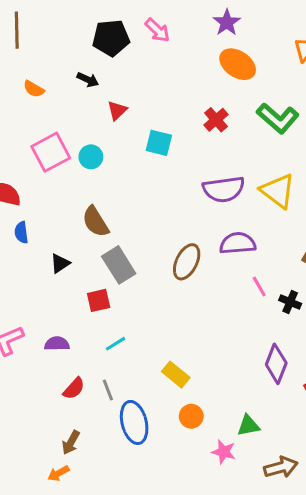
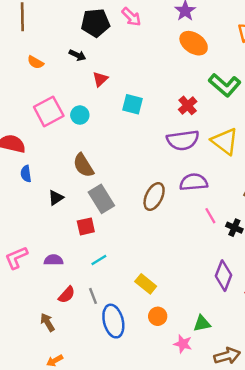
red cross: (216, 120) -> (188, 105), moved
brown arrow: (71, 443) -> (47, 322), moved, turned 120

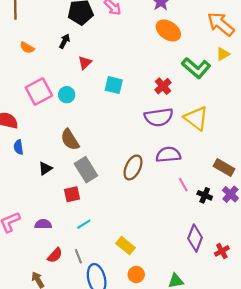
black arrow: (77, 55) -> (65, 41), turned -88

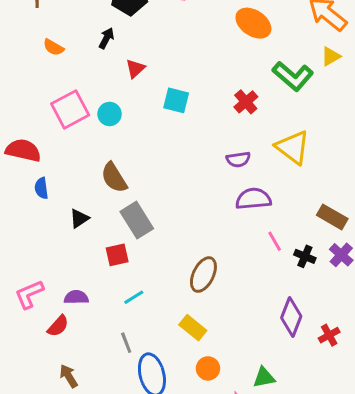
purple semicircle: (159, 117) -> (238, 159), moved, size x0.6
brown ellipse: (133, 167) -> (203, 275), moved
red semicircle: (55, 255) -> (58, 326), moved

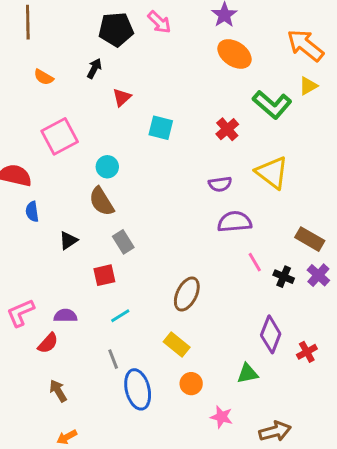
cyan circle: (110, 114) -> (107, 167), moved
gray rectangle: (137, 220) -> (123, 242), size x0.7
green triangle: (264, 378) -> (248, 374), moved

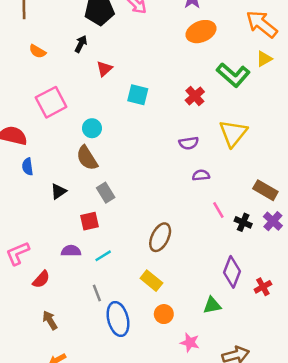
orange ellipse: (235, 54) -> (201, 32), turned -56
yellow triangle: (272, 173) -> (233, 133), turned 32
purple semicircle: (235, 222) -> (201, 175), size x0.6
purple semicircle: (65, 316) -> (71, 251), moved

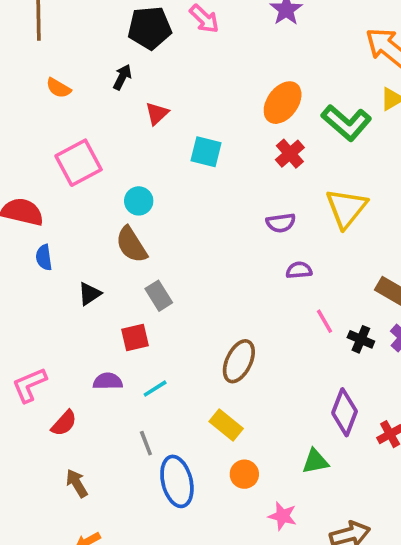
orange ellipse: (201, 32) -> (283, 103), moved, turned -32

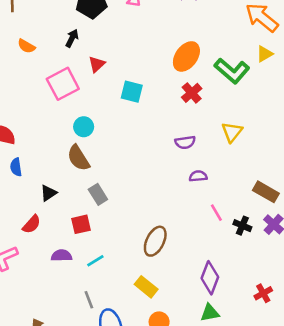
pink square: (79, 163) -> (63, 84), moved
yellow triangle: (346, 208) -> (232, 132), size x0.7
purple diamond: (345, 412) -> (210, 278), moved
red semicircle: (64, 423) -> (32, 224), moved

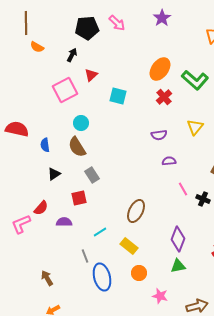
orange semicircle: (26, 46) -> (37, 47), moved
blue semicircle: (16, 167) -> (45, 145), moved
red semicircle: (32, 224) -> (41, 208), moved
cyan line: (95, 261) -> (100, 232), moved

